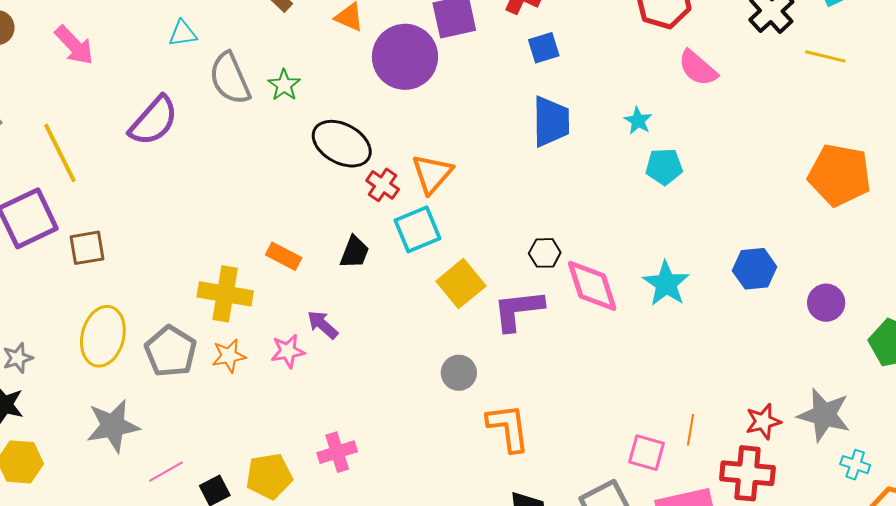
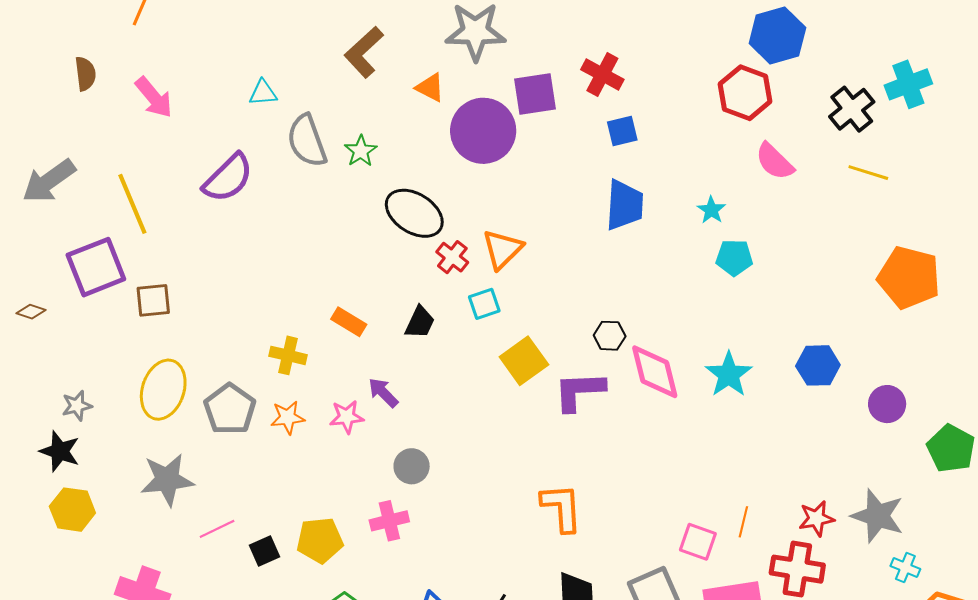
yellow line: (825, 56) -> (868, 173), moved
cyan square: (418, 229) -> (484, 304), size x0.7
yellow cross: (225, 294) -> (288, 355), size x0.7
gray circle: (459, 373) -> (412, 466), moved

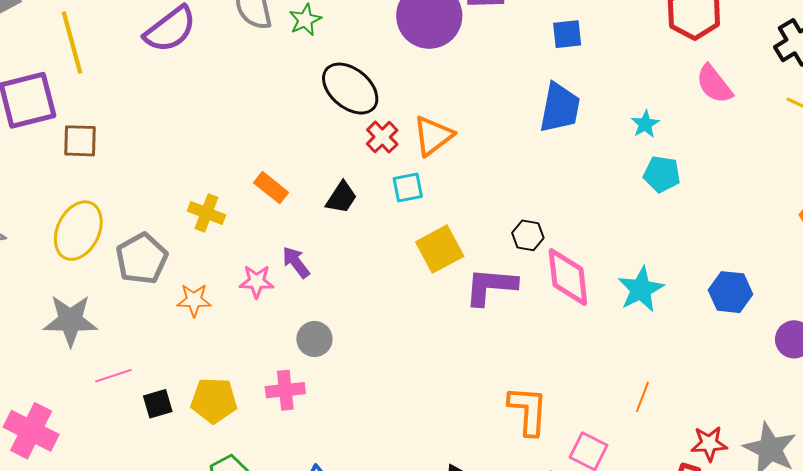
orange star: (288, 417) -> (194, 300), moved
orange L-shape: (562, 508) -> (528, 411), moved
orange line: (743, 522) -> (642, 397), moved

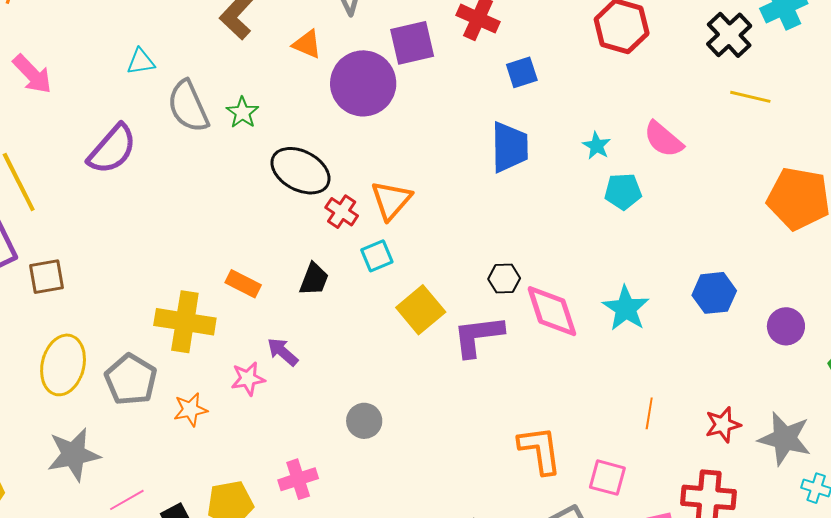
blue square: (567, 34) -> (522, 72), moved
pink semicircle: (714, 84) -> (663, 139), moved
yellow cross: (206, 213) -> (185, 322), size x1.6
gray circle: (314, 339) -> (364, 421), moved
red star: (709, 444) -> (723, 425), moved

